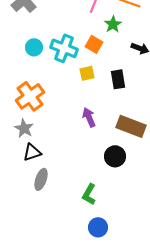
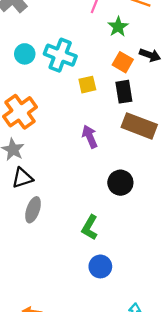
orange square: (94, 44) -> (123, 62), moved
brown rectangle: (131, 126) -> (139, 126), moved

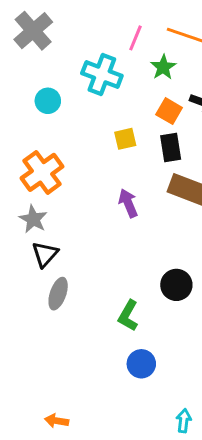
cyan cross: (60, 55) -> (102, 75), moved
black triangle: (22, 178) -> (45, 254), turned -30
black circle: (120, 183) -> (176, 285), moved

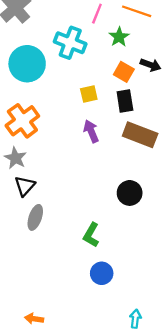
cyan circle: (48, 101) -> (27, 64), size x1.8
purple arrow: (128, 203) -> (91, 131), moved
black circle: (176, 285) -> (130, 193), moved

